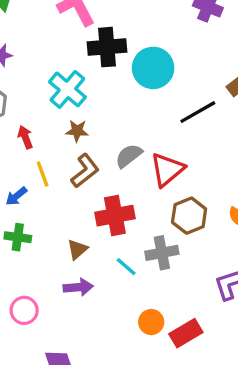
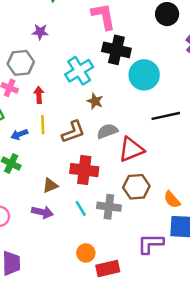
brown star: (77, 131) -> (95, 101), moved

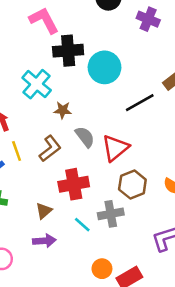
gray semicircle: (107, 131) -> (85, 137), turned 90

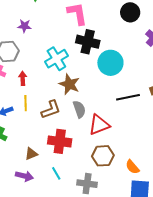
brown star: (63, 110) -> (69, 84), size x1.5
gray cross: (111, 214) -> (87, 184), moved

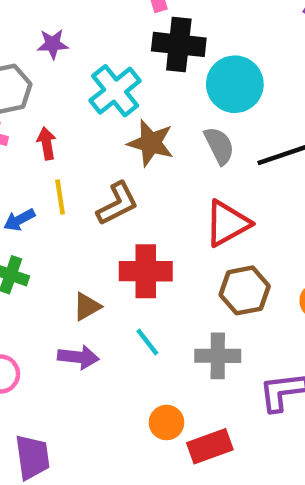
purple star: (24, 26) -> (53, 44), moved
gray semicircle: (79, 109) -> (219, 146), moved

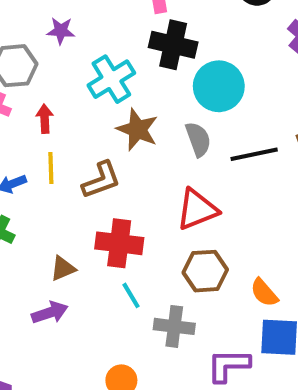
cyan line: (147, 342) -> (131, 295), moved
purple arrow: (78, 357) -> (50, 313), turned -32

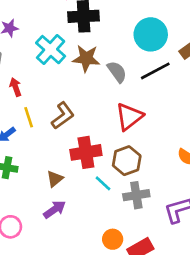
cyan circle: (219, 86) -> (151, 34), moved
brown star: (137, 130) -> (86, 58), moved
brown hexagon: (205, 271) -> (127, 161), moved

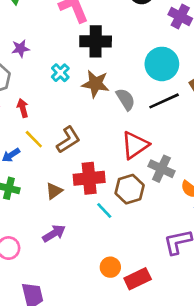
cyan cross: (51, 50) -> (60, 73), size x0.6
yellow line: (29, 117) -> (34, 139), turned -30
brown triangle: (55, 179) -> (54, 191), moved
gray cross: (136, 195) -> (161, 169), moved, turned 30

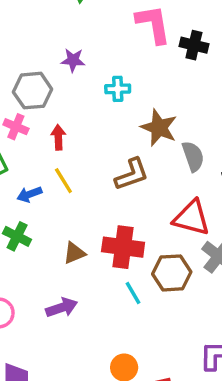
black cross: (96, 41) -> (194, 45), moved, size x0.7
cyan cross: (60, 73) -> (118, 89), moved, turned 30
brown L-shape: (68, 140) -> (132, 174), moved
red triangle: (135, 145) -> (192, 218), turned 36

